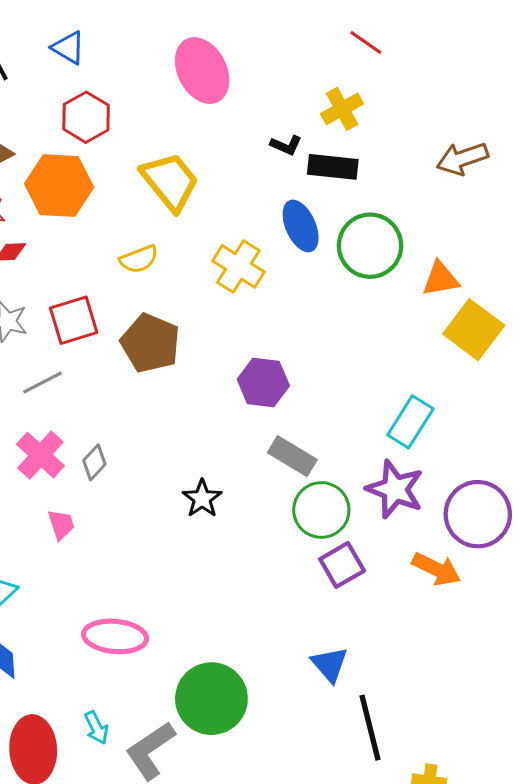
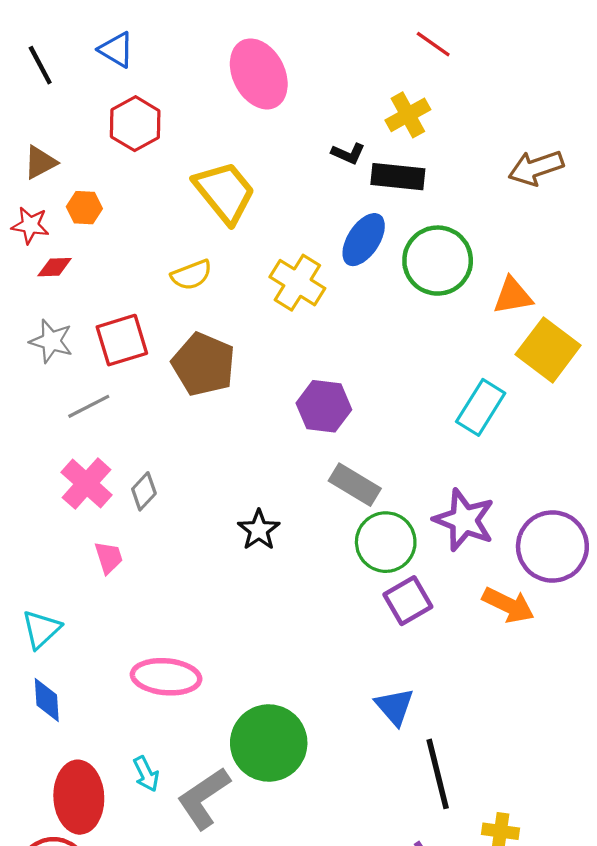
orange hexagon: (59, 186) -> (84, 208), moved, size x0.5
blue ellipse: (301, 226) -> (364, 240), turned 57
cyan rectangle: (410, 422) -> (481, 407), moved

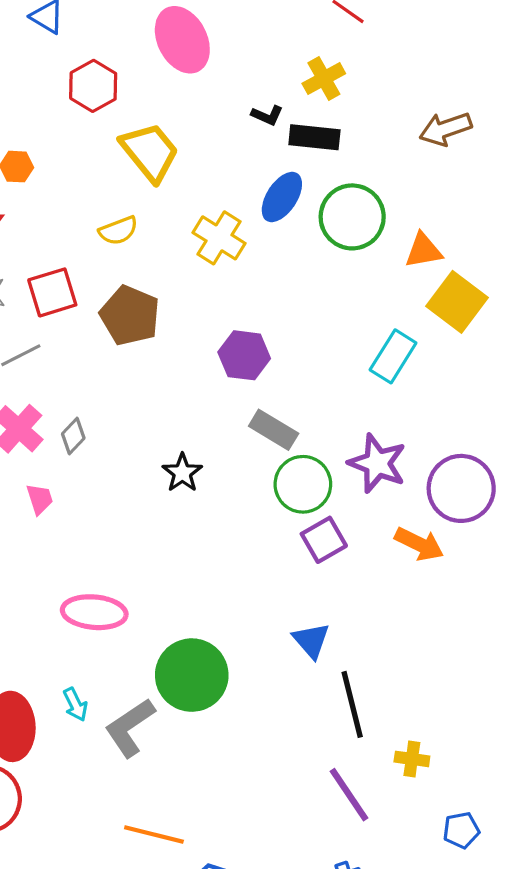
red hexagon: (135, 124) -> (93, 86), moved

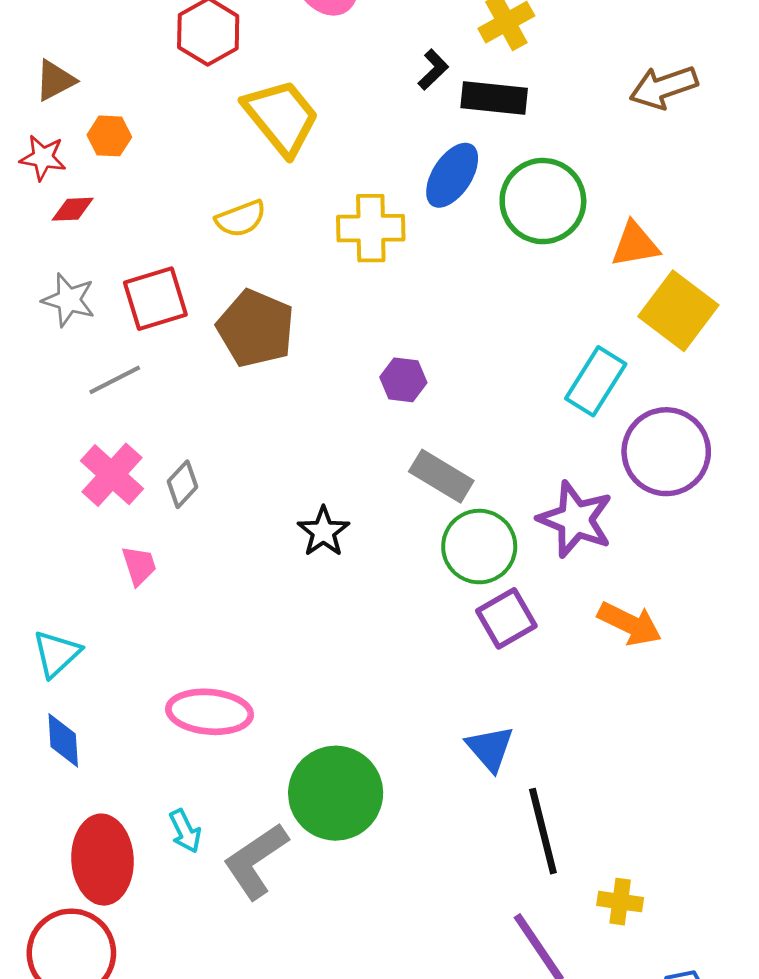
black L-shape: (267, 115) -> (433, 70), turned -68
yellow cross: (219, 238) -> (371, 228), turned -33
purple hexagon: (244, 355) -> (403, 380), size x0.7
purple circle: (461, 488) -> (666, 452), moved

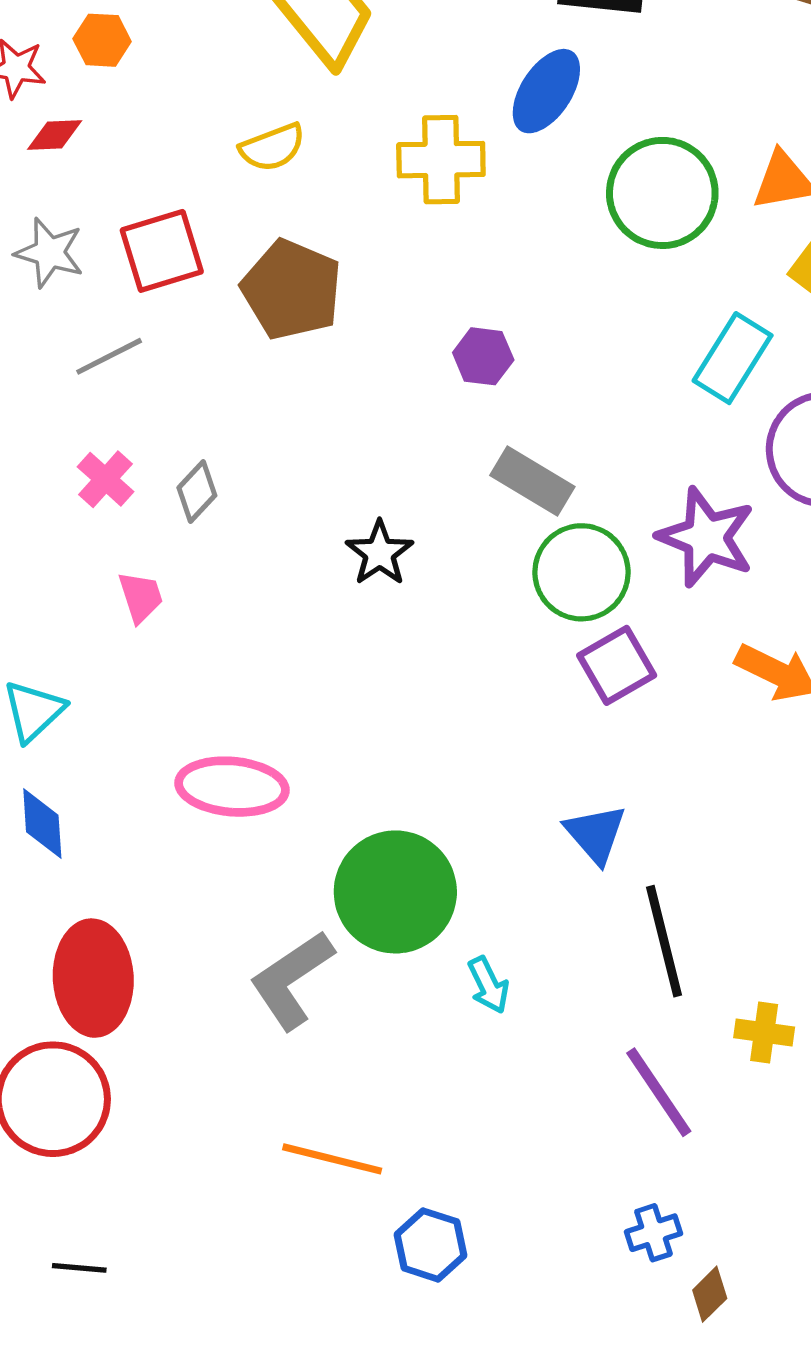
green circle: (543, 201) -> (662, 193), moved
pink cross: (112, 475) -> (106, 479), size x0.7
cyan arrow: (185, 831) -> (488, 985), moved

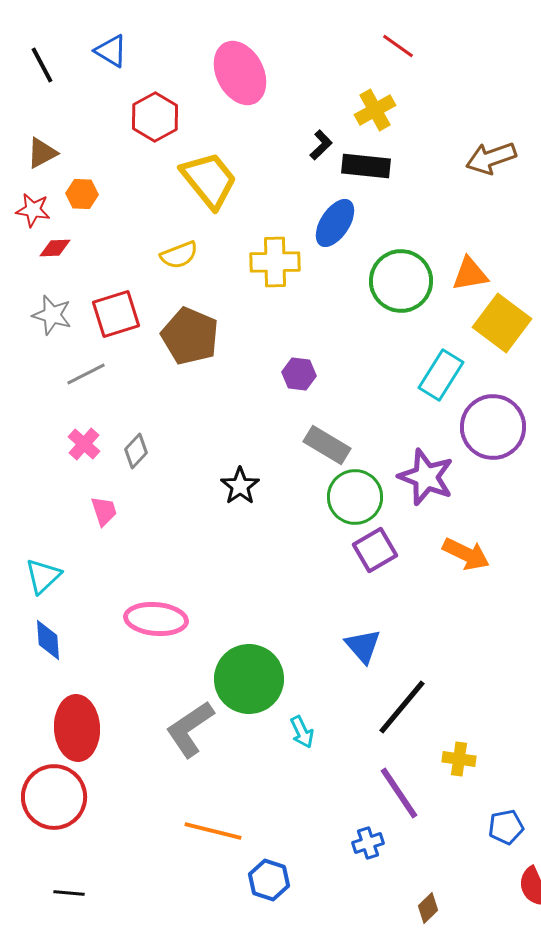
black line: (664, 941) -> (402, 707), turned 54
blue cross: (654, 1233) -> (368, 843), moved

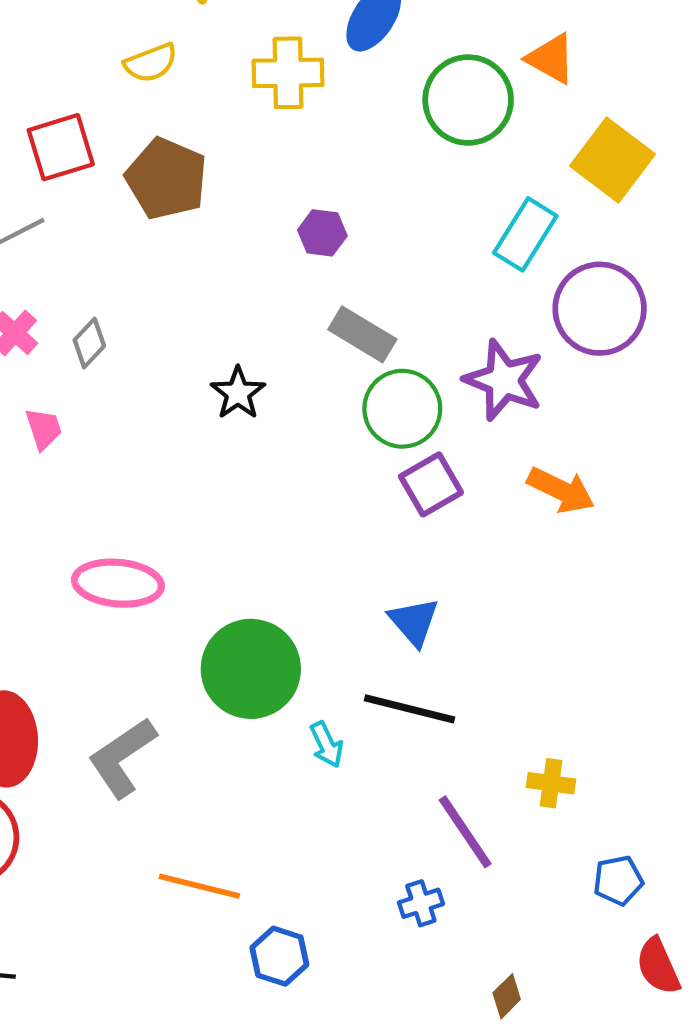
orange triangle: (470, 274) -> (551, 59), moved, turned 39
black line: (402, 707) -> (409, 709), moved, turned 64
gray L-shape: (190, 729) -> (122, 757), moved

